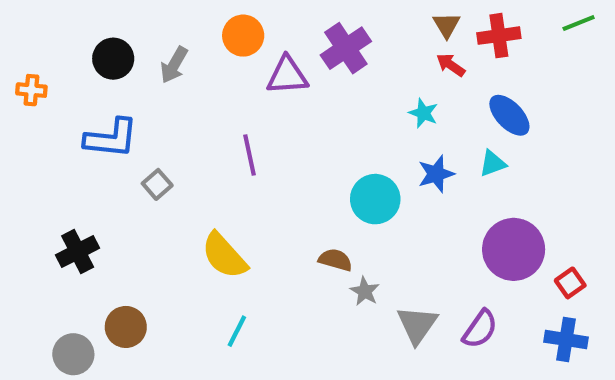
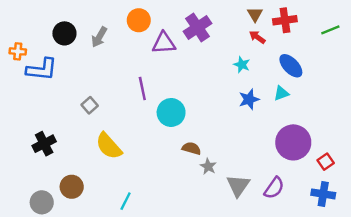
green line: (579, 23) -> (330, 30), moved
blue L-shape: (111, 138) -> (42, 69), moved
cyan circle: (375, 199) -> (171, 112), moved
yellow semicircle: (224, 256) -> (109, 146), moved
cyan line: (237, 331) -> (126, 201), moved

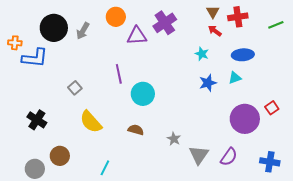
black circle: (64, 33) -> (54, 28), size x1.4
blue ellipse: (291, 66) -> (243, 55), turned -50
black cross: (44, 144) -> (37, 120), turned -30
brown semicircle: (191, 148) -> (136, 130), moved
red square: (326, 162) -> (272, 108), moved

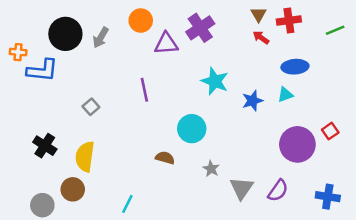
cyan star: (202, 54) -> (215, 81), moved, size x1.6
cyan circle: (143, 94) -> (192, 129), moved
yellow semicircle: (91, 122) -> (85, 157), moved, turned 50

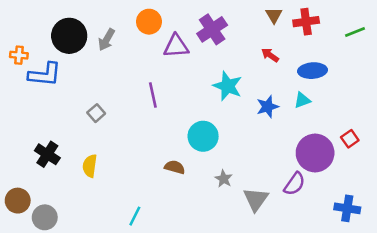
red arrow: (261, 38) -> (270, 55), moved
yellow semicircle: (85, 157) -> (90, 166), size x0.7
brown circle: (73, 189) -> (18, 201), moved
purple semicircle: (278, 191) -> (294, 184), moved

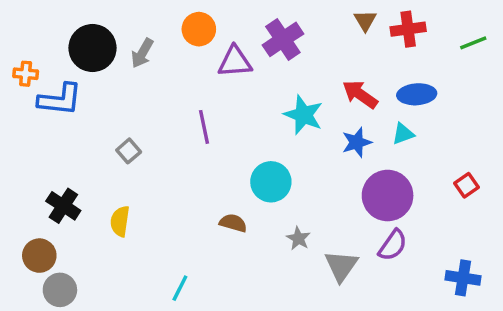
red arrow: (270, 55) -> (360, 94), moved, size x1.5
purple circle: (315, 153) -> (388, 196), moved
brown circle: (18, 201) -> (39, 256), moved

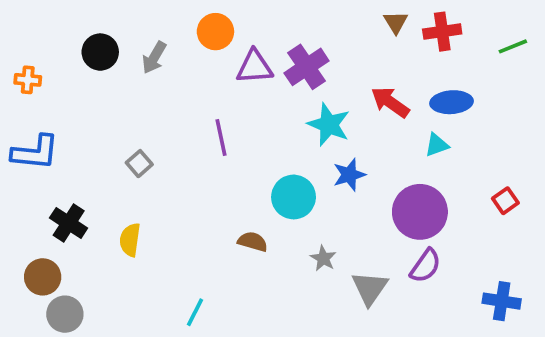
purple cross: (283, 39) -> (307, 67), moved
black circle: (92, 48) -> (100, 52), size x0.7
blue L-shape: (60, 99) -> (35, 152), moved
blue star: (357, 142) -> (349, 175), moved

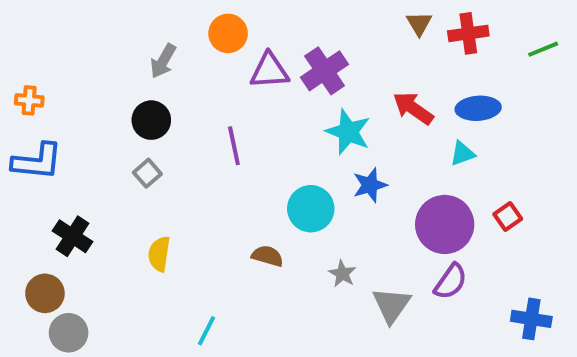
black circle: (100, 52) -> (151, 120), moved
orange cross: (28, 80) -> (29, 100), moved
red square: (505, 201) -> (508, 217), moved
yellow semicircle: (130, 240) -> (159, 254), moved

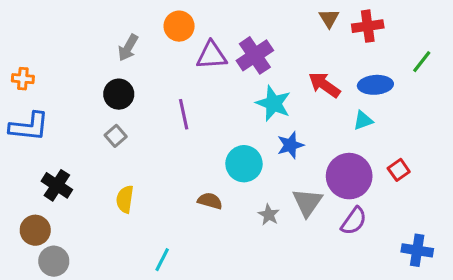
green line: (543, 49) -> (422, 62), moved, turned -30
gray triangle: (392, 305) -> (307, 202), moved

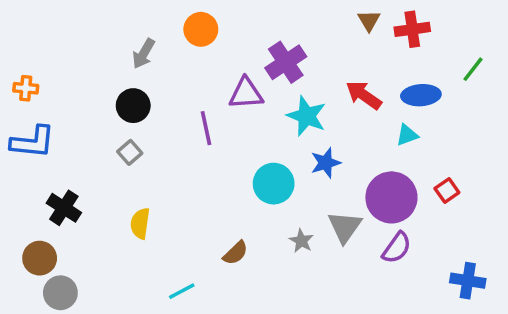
purple triangle: (212, 55) -> (246, 93), moved
brown semicircle: (210, 201) -> (235, 253), moved, turned 120
cyan line: (162, 260) -> (182, 291), turned 35

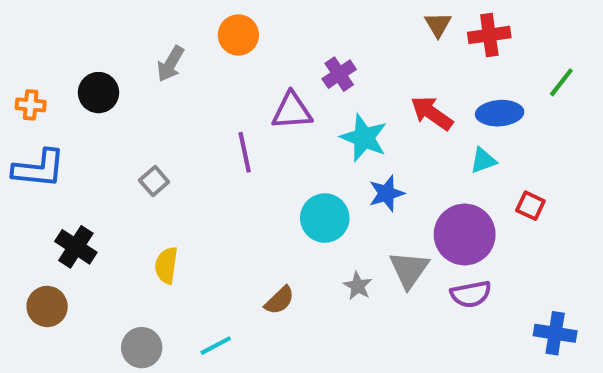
purple cross: (286, 62) -> (339, 74), size x0.7
black circle: (133, 106) -> (98, 93), moved
red square: (447, 191) -> (530, 206), moved, turned -30
purple semicircle: (397, 248) -> (471, 294), turned 44
gray circle: (60, 293) -> (142, 348), moved

